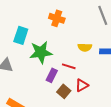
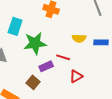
purple rectangle: (52, 75) -> (46, 66), turned 40
brown square: (64, 91) -> (33, 82), moved

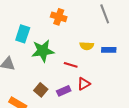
purple rectangle: (46, 66) -> (64, 91), moved

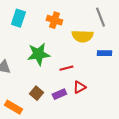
cyan rectangle: (23, 34) -> (18, 18), moved
yellow semicircle: (87, 46) -> (82, 36), moved, size x1.5
red line: (71, 65) -> (66, 68), turned -32

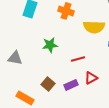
green star: (38, 54) -> (50, 45), size x0.7

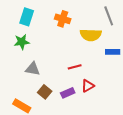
green star: (50, 45) -> (22, 42), moved
gray triangle: (15, 58) -> (33, 69), moved

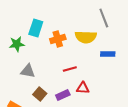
cyan rectangle: (27, 17) -> (36, 28), moved
orange cross: (63, 19) -> (58, 39), moved, turned -35
red triangle: (88, 86) -> (83, 88), turned 32

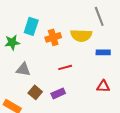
red triangle: (83, 88) -> (103, 86), moved

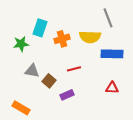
blue rectangle: (103, 52) -> (112, 54), size x1.5
brown square: (35, 92) -> (49, 81), moved

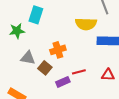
orange cross: (62, 39) -> (58, 50), moved
red line: (74, 69) -> (79, 72), moved

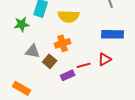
yellow semicircle: (86, 24) -> (69, 16), moved
red triangle: (108, 75) -> (105, 59), moved, turned -32

